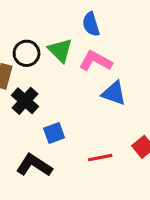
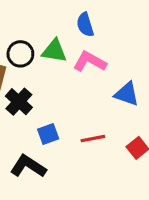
green triangle: (60, 50) -> (54, 51), turned -36
blue triangle: (114, 93) -> (127, 94), moved
red line: (100, 158) -> (93, 139), moved

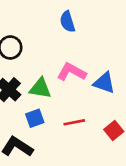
green triangle: (54, 51) -> (40, 88), moved
pink L-shape: (90, 62) -> (72, 72), moved

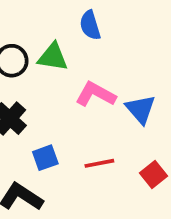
blue triangle: (104, 83) -> (140, 109), turned 30
green triangle: (40, 88) -> (53, 57), moved

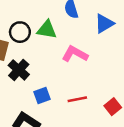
blue triangle: (140, 109) -> (104, 24), moved, turned 40

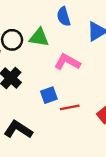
blue square: (42, 96) -> (49, 95), moved

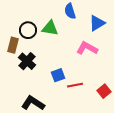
pink L-shape: (67, 62) -> (87, 48), moved

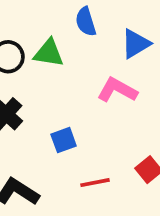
red line: (75, 85) -> (95, 183), moved

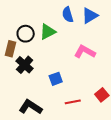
blue triangle: (136, 44) -> (90, 16), moved
green triangle: (49, 53) -> (48, 32), turned -36

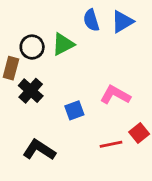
pink L-shape: (85, 52) -> (115, 95), moved
red line: (73, 102) -> (111, 144), moved

